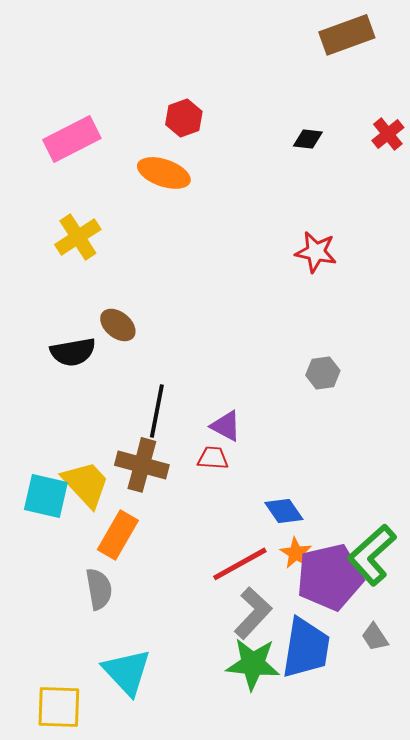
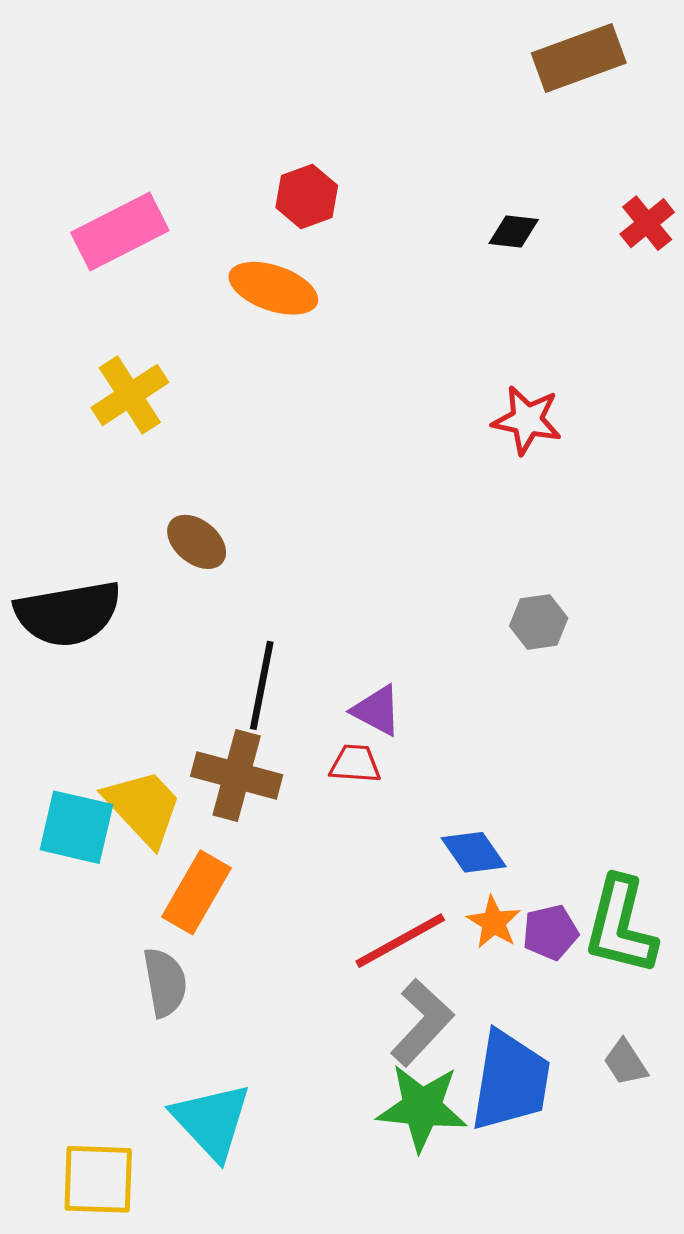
black semicircle: (73, 352) -> (68, 614), moved, size x1.4
green L-shape: (372, 555) -> (620, 926), turned -34
purple pentagon: (330, 577) -> (550, 932), moved, size x0.5

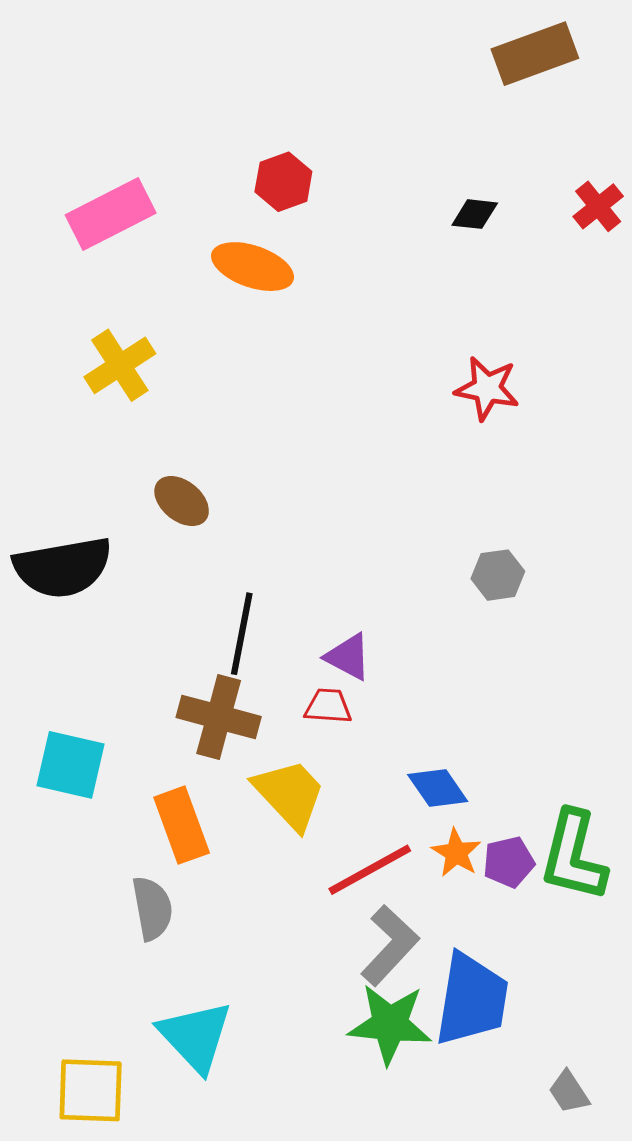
yellow trapezoid: (143, 807) -> (290, 794), moved
orange rectangle: (197, 892) -> (182, 825), turned -50
gray trapezoid: (625, 1063) -> (569, 1092), moved

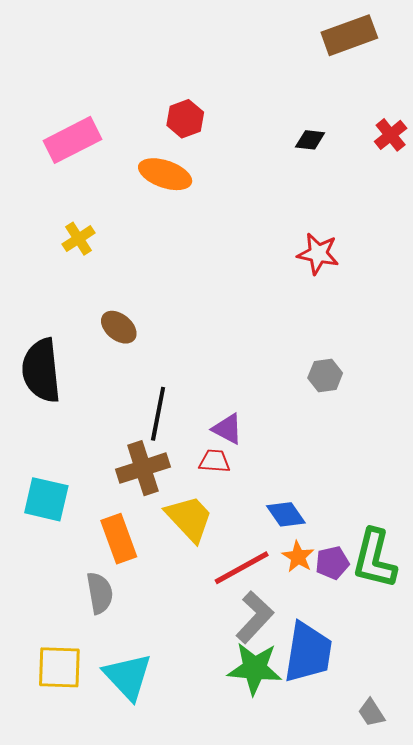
yellow cross: (120, 365) -> (79, 239), size x0.7
black semicircle: (63, 567) -> (41, 370), turned 94
brown cross: (219, 717) -> (143, 468), turned -33
yellow square: (91, 1090) -> (59, 667), moved

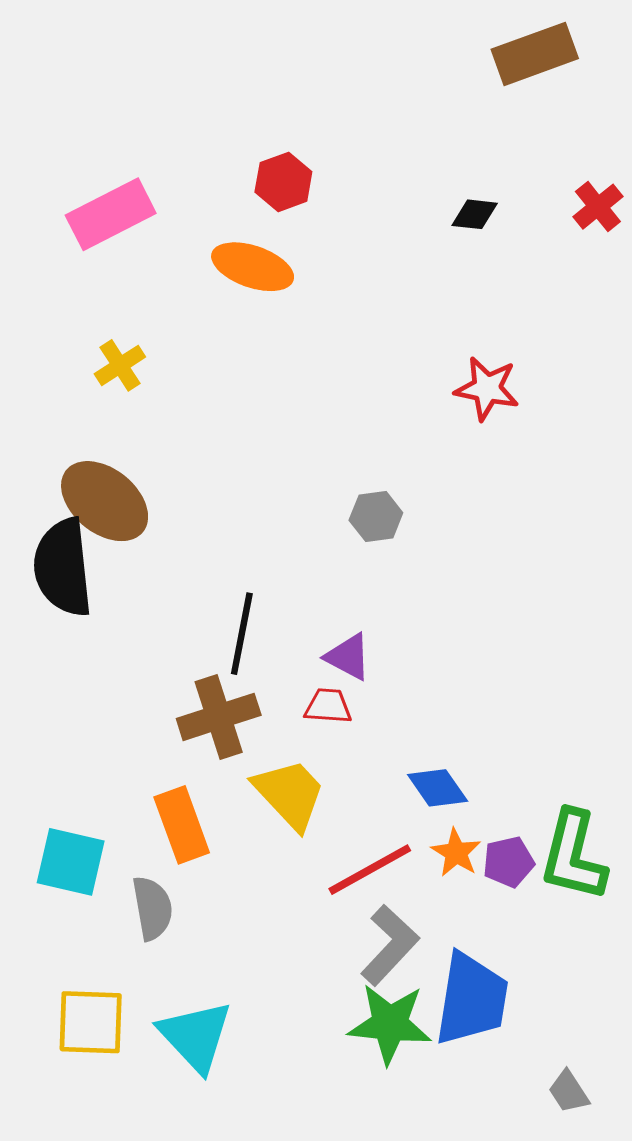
brown ellipse: (119, 327) -> (105, 501), moved, size x1.6
gray hexagon: (325, 375) -> (376, 517), moved
cyan square: (46, 499) -> (71, 862), moved

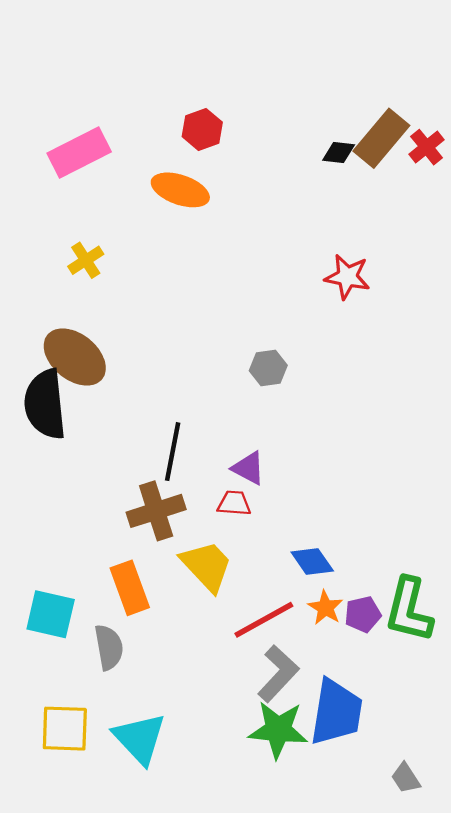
brown rectangle: (535, 54) -> (381, 138), moved, turned -30

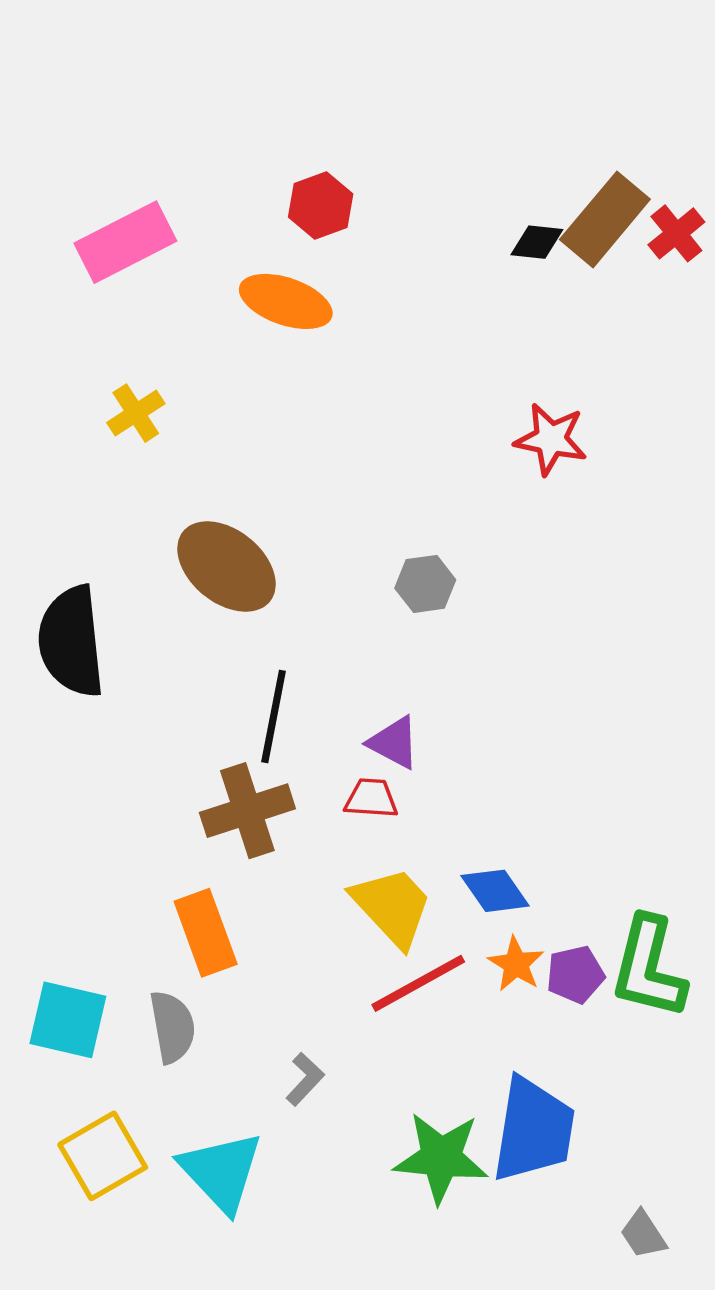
brown ellipse: (75, 357) -> (226, 566), moved
yellow trapezoid: (207, 566) -> (392, 907), moved
cyan square: (51, 614) -> (68, 1020), moved
gray L-shape: (278, 674) -> (305, 1079), moved, size x0.6
yellow square: (65, 729) -> (103, 1156), turned -32

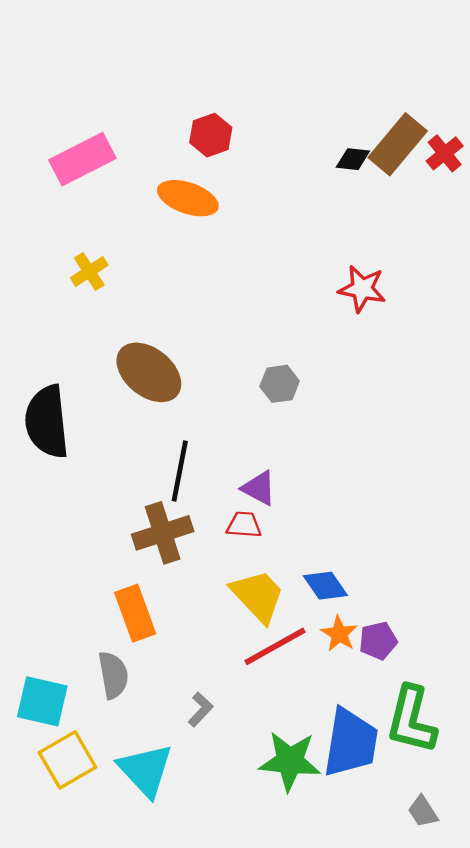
green L-shape: (648, 968) -> (411, 720), moved
cyan square: (68, 1020) -> (42, 701), moved

